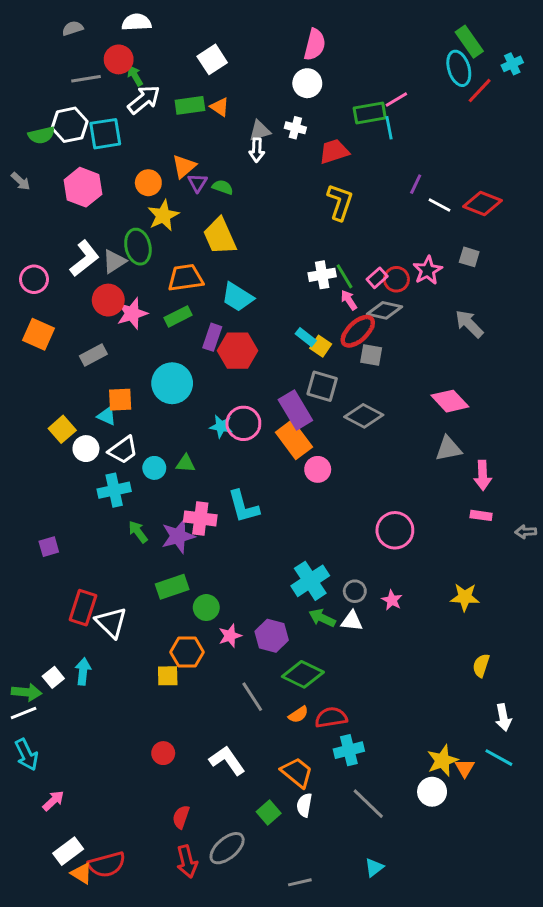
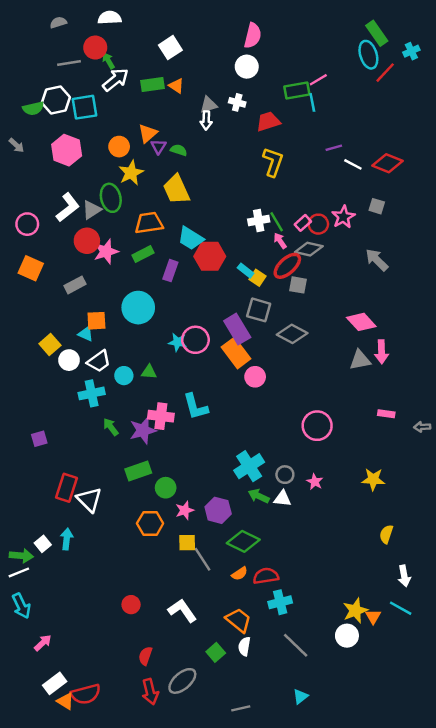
purple line: (416, 184) -> (334, 148), turned 49
red hexagon: (237, 351) -> (210, 256), moved
pink arrow: (483, 475) -> (382, 352), moved
yellow square: (168, 676) -> (187, 543), moved

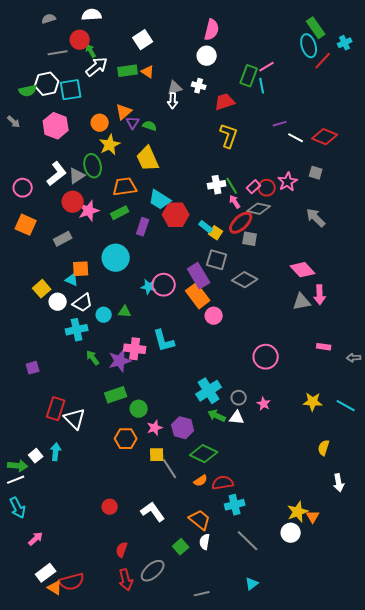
green rectangle: (297, 90) -> (249, 76), turned -60
cyan line: (401, 608) -> (346, 406), moved

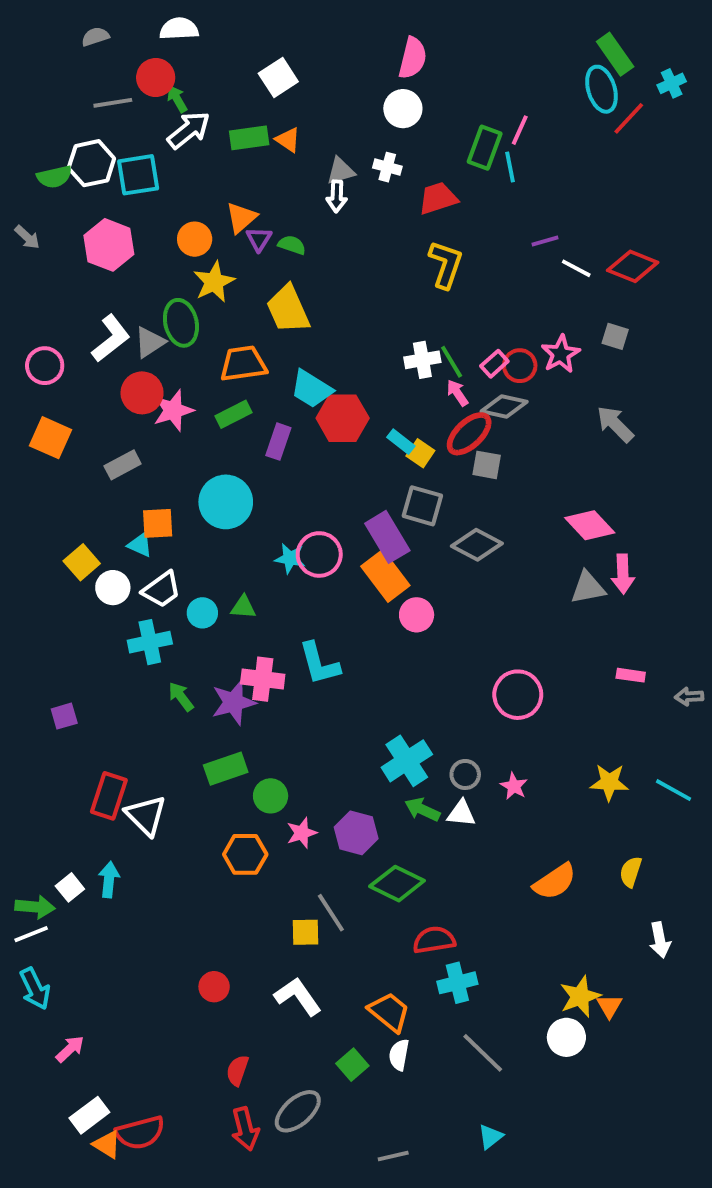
pink line: (267, 67) -> (520, 130), turned -35
yellow square: (157, 455) -> (306, 932), moved
orange semicircle: (201, 481) -> (555, 882), moved, size x1.6

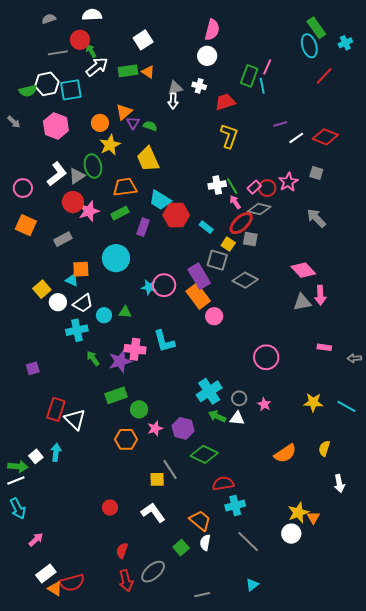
red line: (629, 118) -> (324, 76), moved
white line: (576, 268) -> (296, 138), turned -63
yellow square: (420, 453) -> (228, 244), moved

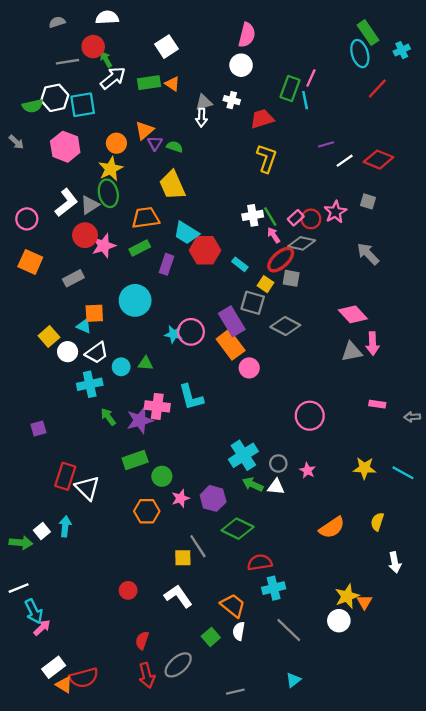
yellow star: (110, 145) -> (111, 169), moved
white line: (16, 480) -> (19, 588), moved
cyan arrow: (18, 509) -> (34, 611), moved

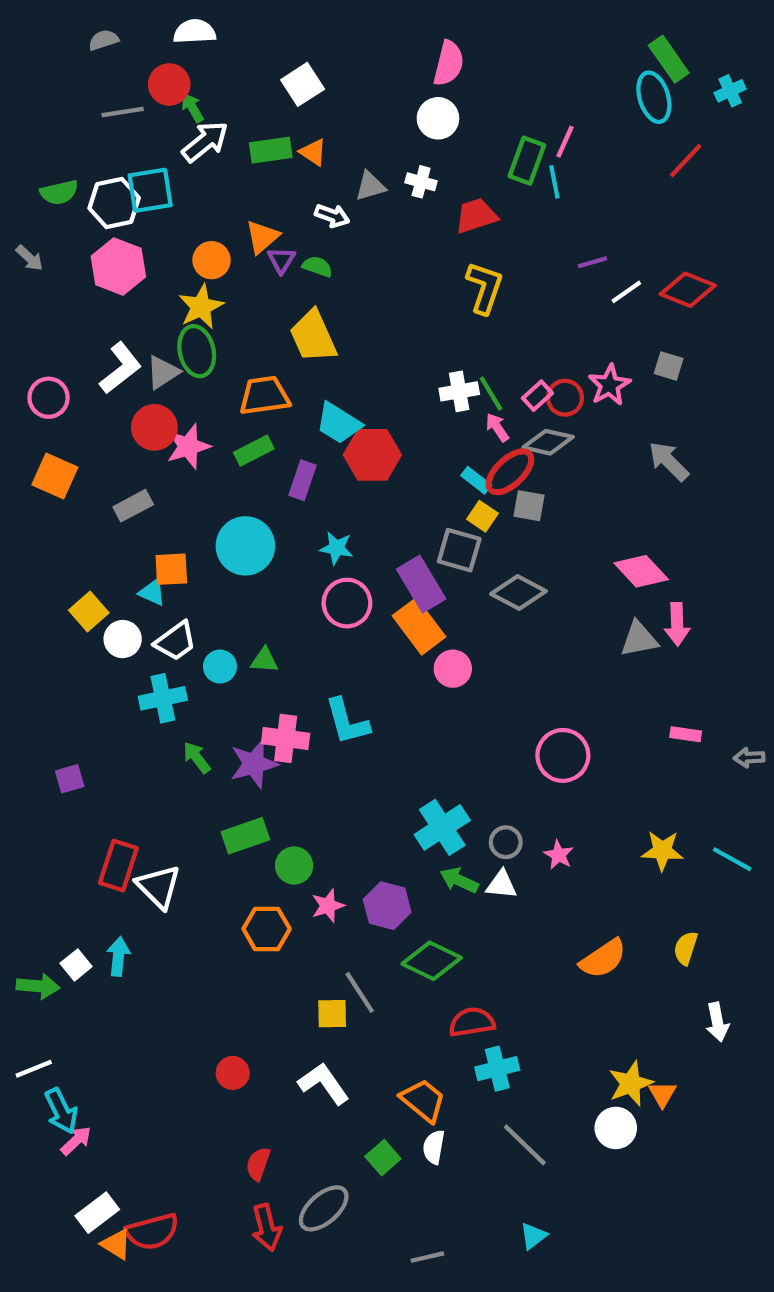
white hexagon: (55, 98) -> (114, 203), moved
white arrow: (201, 118) -> (332, 216), moved, turned -72
cyan rectangle: (240, 264) -> (476, 480), moved
cyan star: (174, 334) -> (336, 548), moved

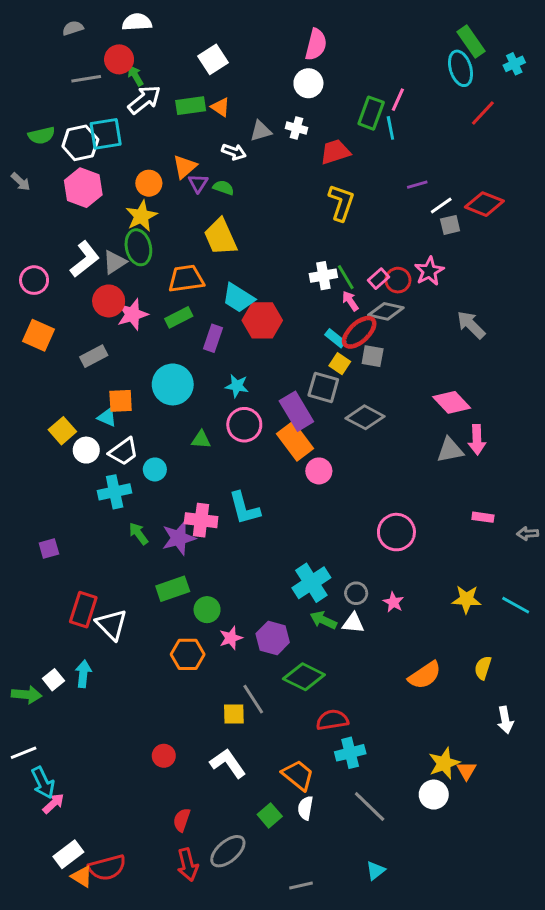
gray square: (669, 366) -> (450, 225), moved, turned -30
green triangle: (264, 660) -> (201, 440), moved

